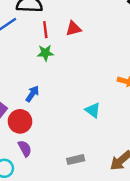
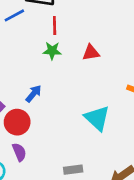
red triangle: (73, 29) -> (91, 53), moved
cyan triangle: (93, 110) -> (97, 118), size x1.5

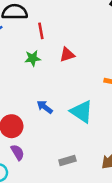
red line: (55, 26) -> (41, 31), moved
blue arrow: (34, 94) -> (45, 107), moved, turned -84

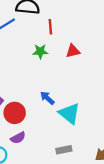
cyan triangle: (82, 112) -> (69, 113), moved
purple semicircle: (17, 152) -> (18, 138), turned 88

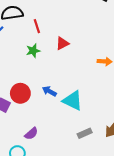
red circle: (15, 113) -> (20, 93), moved
gray rectangle: (64, 150) -> (85, 133), moved

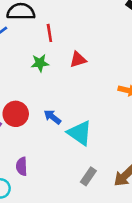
gray rectangle: (85, 133) -> (88, 176), turned -40
purple semicircle: (31, 134) -> (22, 166), turned 120

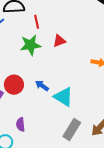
green star: (40, 63) -> (30, 45), size x1.5
gray rectangle: (88, 176) -> (72, 129), size x1.5

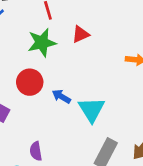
red circle: (14, 85) -> (30, 82), moved
cyan triangle: (63, 97) -> (91, 110), turned 30

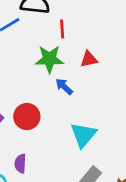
red circle: (30, 82) -> (27, 117), moved
blue arrow: (61, 96) -> (64, 87), moved

